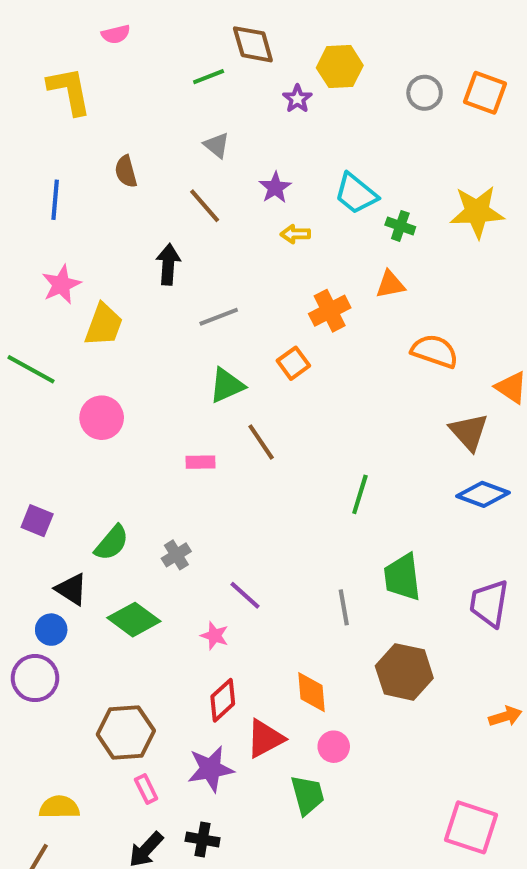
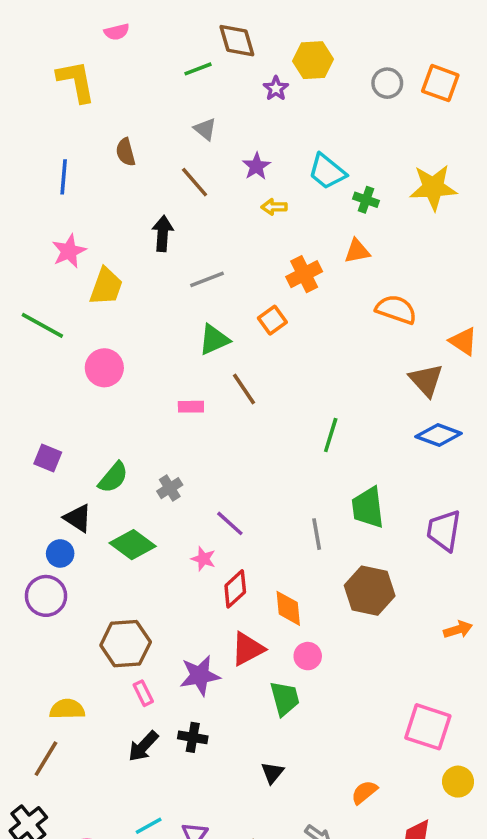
red diamond: (223, 700) -> (235, 589), moved

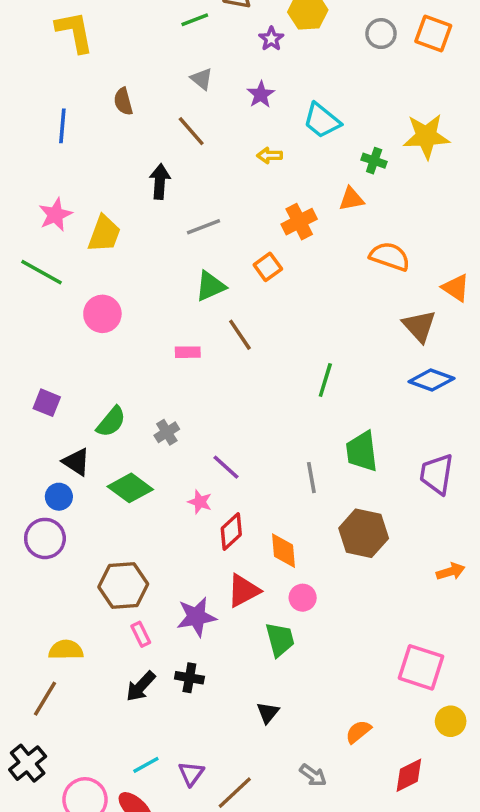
purple star: (256, 166) -> (261, 95), moved
green cross: (366, 200) -> (374, 161), moved
pink star: (69, 251) -> (55, 215), moved

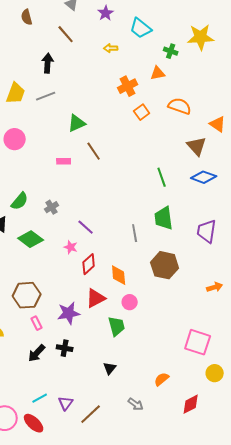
gray line: (203, 227) -> (46, 96), moved
orange square: (268, 267) -> (142, 112), moved
green line: (325, 380) -> (162, 177), moved, turned -36

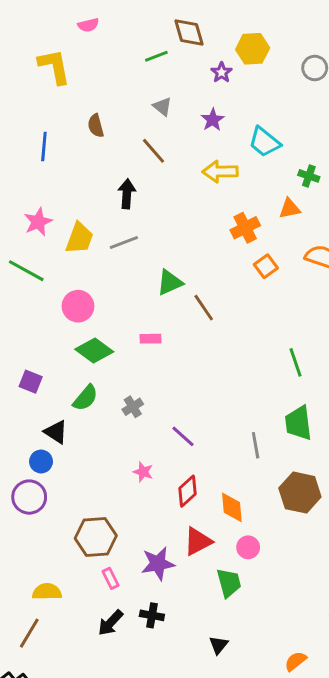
yellow arrow: (111, 48) -> (220, 172), size x1.6
brown line: (94, 151) -> (204, 308), moved
green diamond: (31, 239) -> (94, 351), moved
pink star: (71, 247) -> (143, 472), moved

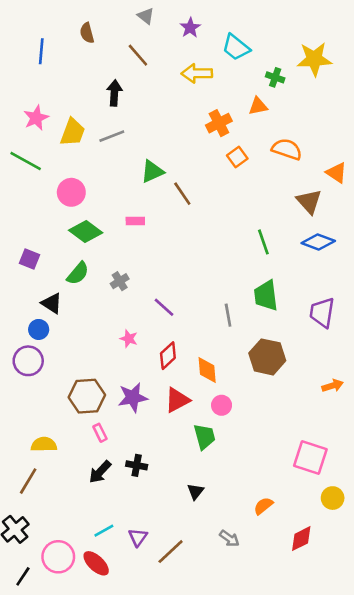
purple star: (158, 564) -> (133, 397), moved

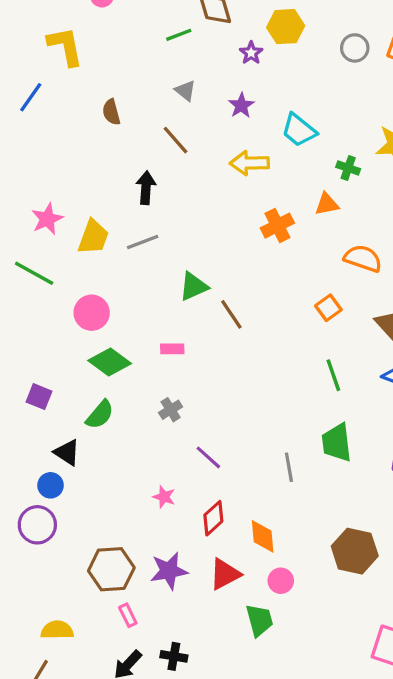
blue line: (41, 51) -> (31, 97), moved, turned 30
orange square: (237, 157) -> (328, 308), moved
gray cross: (120, 281) -> (171, 410), moved
brown hexagon: (267, 357) -> (355, 551), moved

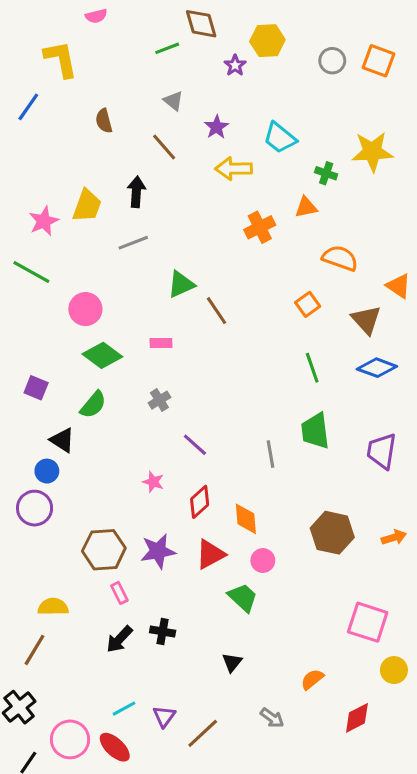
purple star: (241, 105) -> (217, 127), moved
yellow trapezoid: (93, 237) -> (87, 206), moved
green trapezoid: (259, 620) -> (243, 598), turned -32

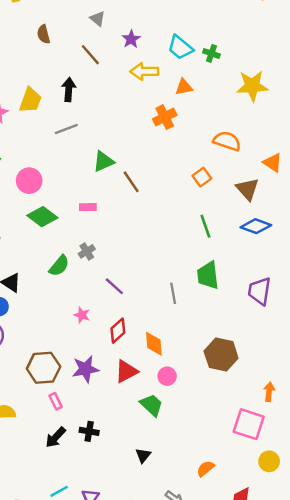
yellow star: (372, 152) -> (252, 86), moved
green cross: (326, 173) -> (211, 53), moved
orange triangle: (306, 207) -> (184, 87), moved
green semicircle: (93, 405) -> (59, 266), moved
orange arrow: (394, 537) -> (269, 392), moved, turned -66

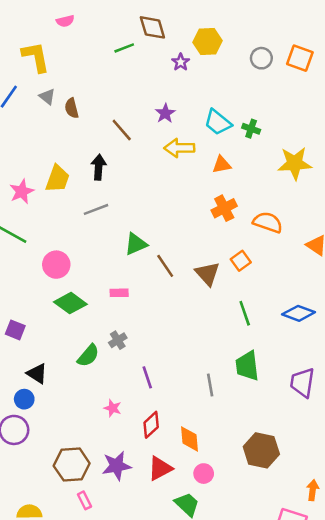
gray triangle: (98, 19) -> (47, 97), moved
orange cross: (165, 117) -> (224, 208), moved
brown triangle: (247, 189) -> (208, 274), moved
purple line: (114, 286) -> (147, 377), turned 30

